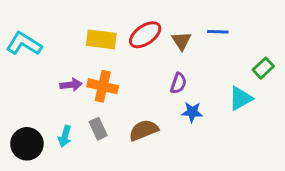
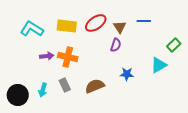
cyan L-shape: (24, 44) -> (32, 29), moved
purple semicircle: (178, 83) -> (116, 45), moved

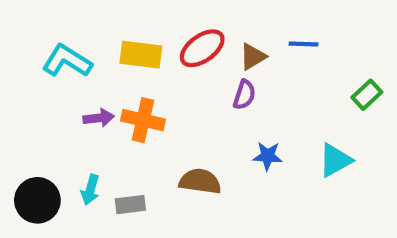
brown triangle: (120, 27) -> (253, 57), turned 32
cyan triangle: (159, 65) -> (335, 160), moved
gray rectangle: (65, 85) -> (130, 205), moved, turned -72
brown semicircle: (95, 86) -> (200, 181), turned 30

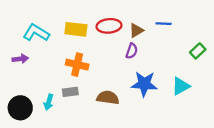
red ellipse: (202, 48) -> (109, 26), turned 30
purple arrow: (99, 118) -> (20, 59), moved
blue star: (268, 156) -> (144, 84), size x1.6
gray rectangle: (130, 205) -> (70, 92), moved

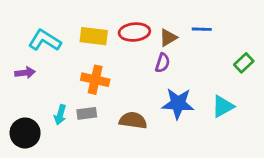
cyan arrow: (49, 102) -> (60, 115), moved

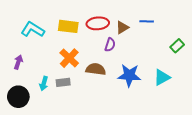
purple semicircle: (162, 63) -> (110, 45), moved
purple arrow: (25, 73) -> (18, 62), moved, turned -64
orange cross: (95, 80) -> (69, 58), turned 30
brown semicircle: (133, 120) -> (96, 69), moved

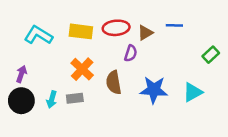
brown semicircle: (96, 69) -> (114, 82), turned -108
black circle: (18, 97) -> (21, 101), moved

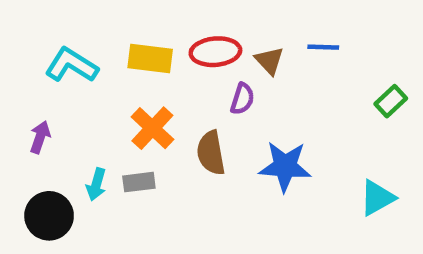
brown triangle: (145, 33) -> (269, 61), turned -42
cyan triangle: (193, 92) -> (377, 198), moved
black circle: (21, 101) -> (49, 216), moved

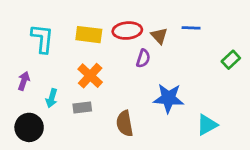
cyan L-shape: (72, 65) -> (42, 38), turned 64
brown semicircle: (211, 153) -> (125, 123), moved
cyan arrow: (96, 184) -> (52, 98), moved
cyan triangle: (377, 198) -> (207, 125), moved

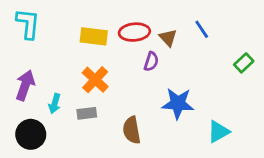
blue line: (191, 28) -> (202, 29), turned 54
cyan L-shape: (42, 38) -> (28, 24), moved
purple arrow: (24, 81) -> (25, 85), size x1.5

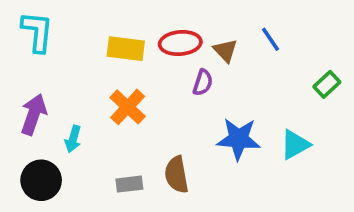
gray rectangle: (87, 113) -> (129, 184), moved
cyan triangle: (218, 132) -> (295, 145), moved

